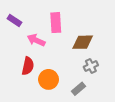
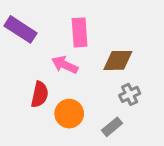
purple rectangle: (14, 21) -> (21, 29), size x1.5
pink arrow: (36, 40) -> (65, 65), moved

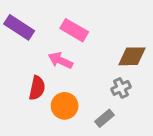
pink rectangle: (80, 32) -> (74, 30), turned -56
brown diamond: (118, 60) -> (132, 56), moved

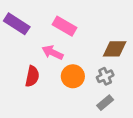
orange circle: (65, 106) -> (73, 76), moved
gray rectangle: (104, 118) -> (105, 103), moved

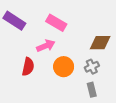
pink arrow: (53, 52) -> (46, 46), turned 132
gray rectangle: (105, 103) -> (92, 90), turned -64

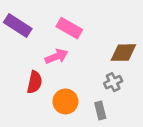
orange circle: (64, 67) -> (65, 101), moved
gray rectangle: (92, 90) -> (100, 111), moved

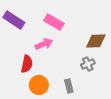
orange circle: (65, 101) -> (39, 85), moved
gray rectangle: (100, 111) -> (69, 86), moved

